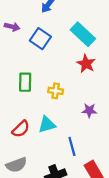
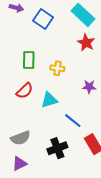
red semicircle: (21, 129) -> (25, 91), moved
blue line: (72, 146) -> (73, 121), turned -36

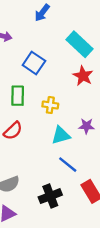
blue square: (43, 19) -> (34, 63), moved
cyan triangle: (49, 100) -> (61, 135), moved

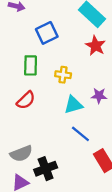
blue square: (34, 63) -> (47, 33), turned 30
black cross: (50, 196) -> (46, 169), moved

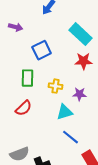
red star: (95, 46) -> (84, 61), turned -30
purple star: (99, 96) -> (80, 94), moved

